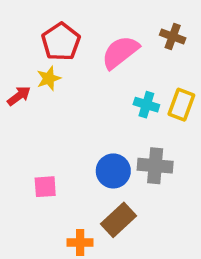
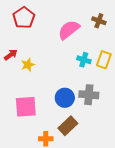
red pentagon: (61, 42) -> (24, 18), moved
yellow star: (49, 78) -> (28, 65), moved
pink square: (45, 187) -> (26, 107), size x1.6

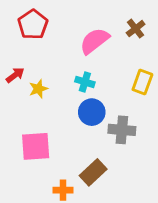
brown cross: (99, 21) -> (136, 29), turned 32
cyan cross: (84, 60) -> (85, 82), moved
blue circle: (65, 98) -> (92, 112), moved

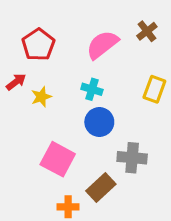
red pentagon: (33, 24) -> (38, 45), moved
gray cross: (122, 130) -> (132, 158), moved
pink square: (36, 146) -> (58, 159), moved, turned 32

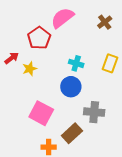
red pentagon: (38, 45) -> (39, 38), moved
pink semicircle: (102, 45) -> (62, 18), moved
cyan cross: (92, 89) -> (76, 63), moved

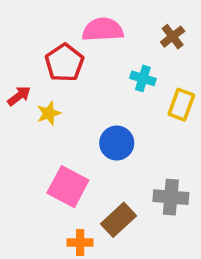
pink semicircle: (62, 18) -> (103, 30), turned 35
cyan cross: (76, 63) -> (143, 78), moved
gray cross: (94, 112) -> (171, 197), moved

